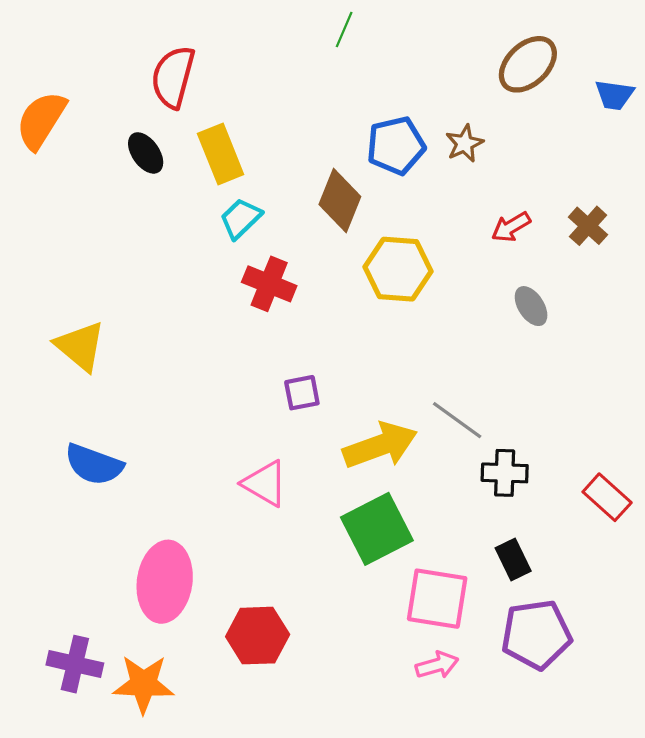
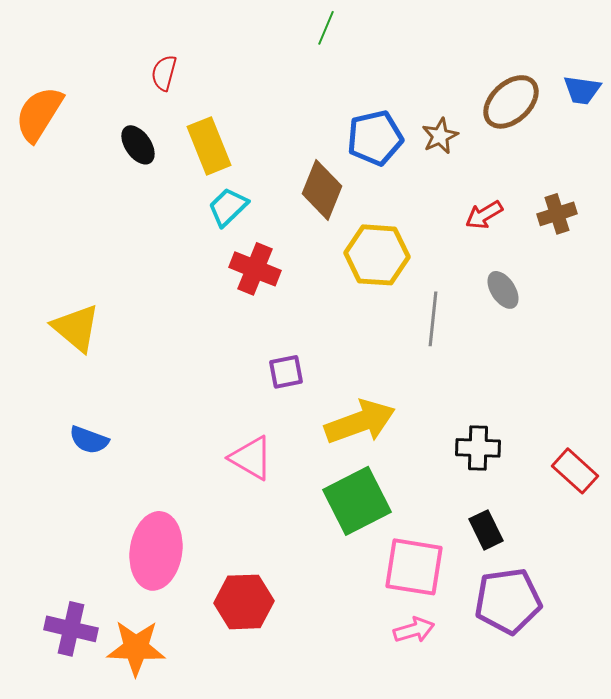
brown ellipse: (528, 64) -> (511, 102), moved
red semicircle: (173, 77) -> (164, 73), size x0.6
brown cross: (588, 226) -> (557, 214), turned 30
gray line: (457, 420) -> (433, 319), moved, turned 60
blue semicircle: (94, 464) -> (89, 440), size x0.7

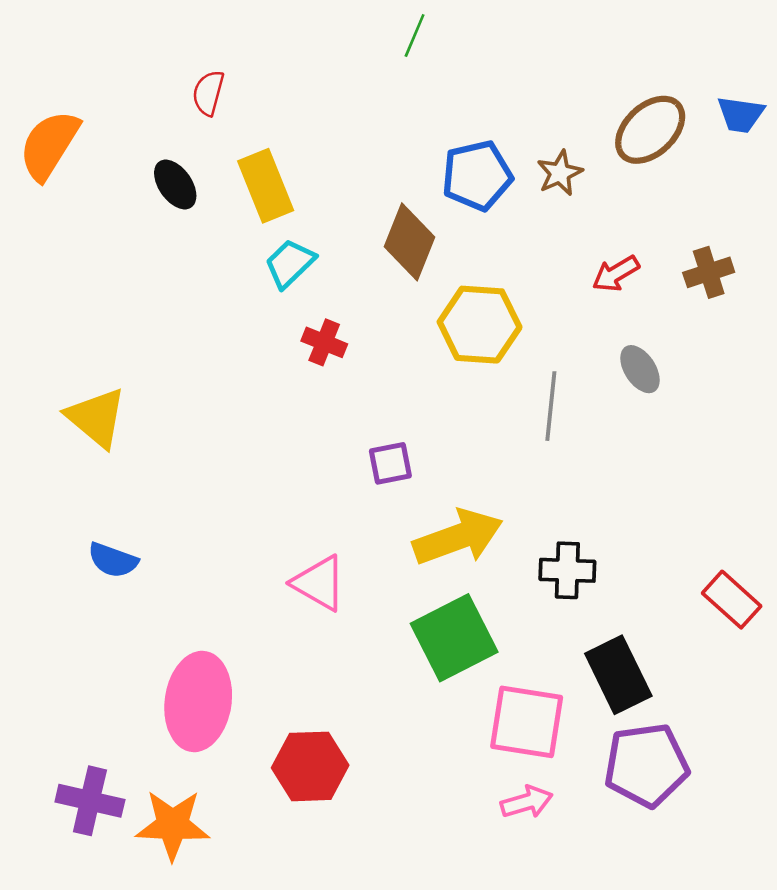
red cross: (255, 269) -> (324, 342), size x0.7
purple square: (286, 372) -> (390, 463), moved
black cross: (478, 448) -> (567, 570), moved
black rectangle: (486, 530) -> (618, 675), size x1.5

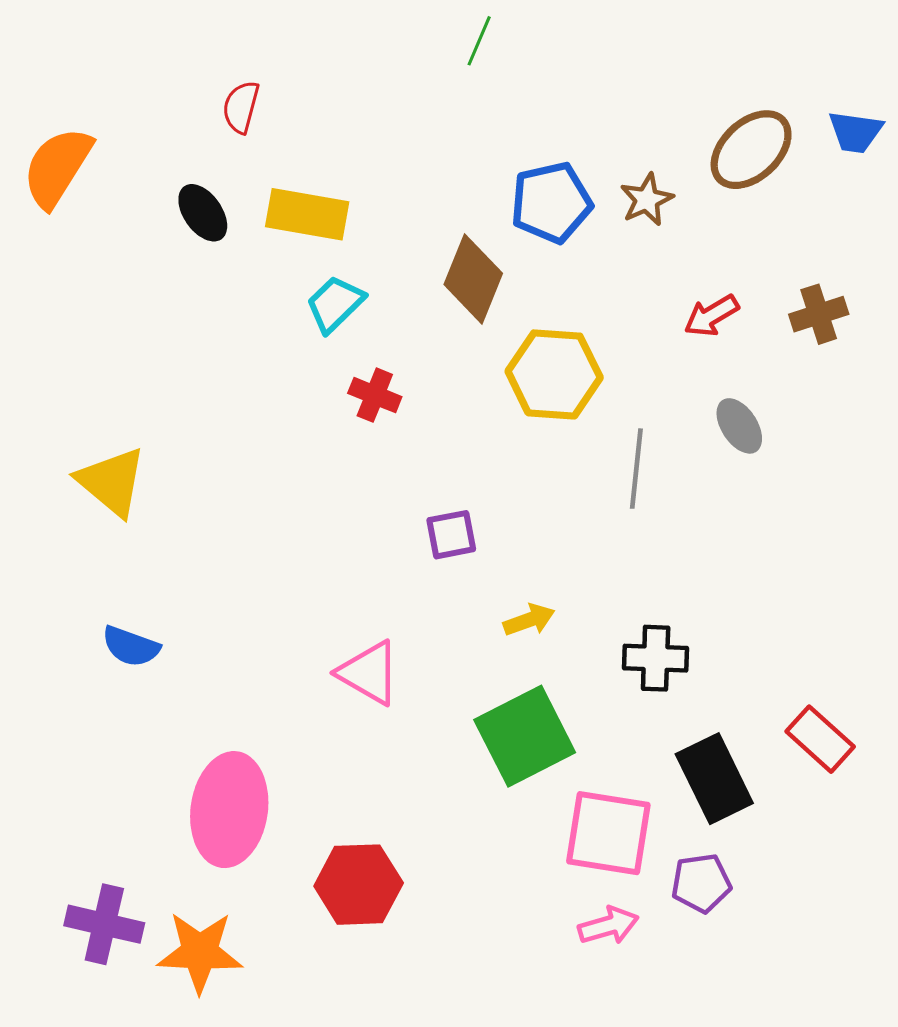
yellow rectangle: (266, 186) -> (307, 214), turned -58
yellow arrow: (458, 537) -> (529, 620), size x0.5
red rectangle: (732, 600) -> (820, 739), moved
purple pentagon: (646, 765) -> (701, 883), moved, size x0.6

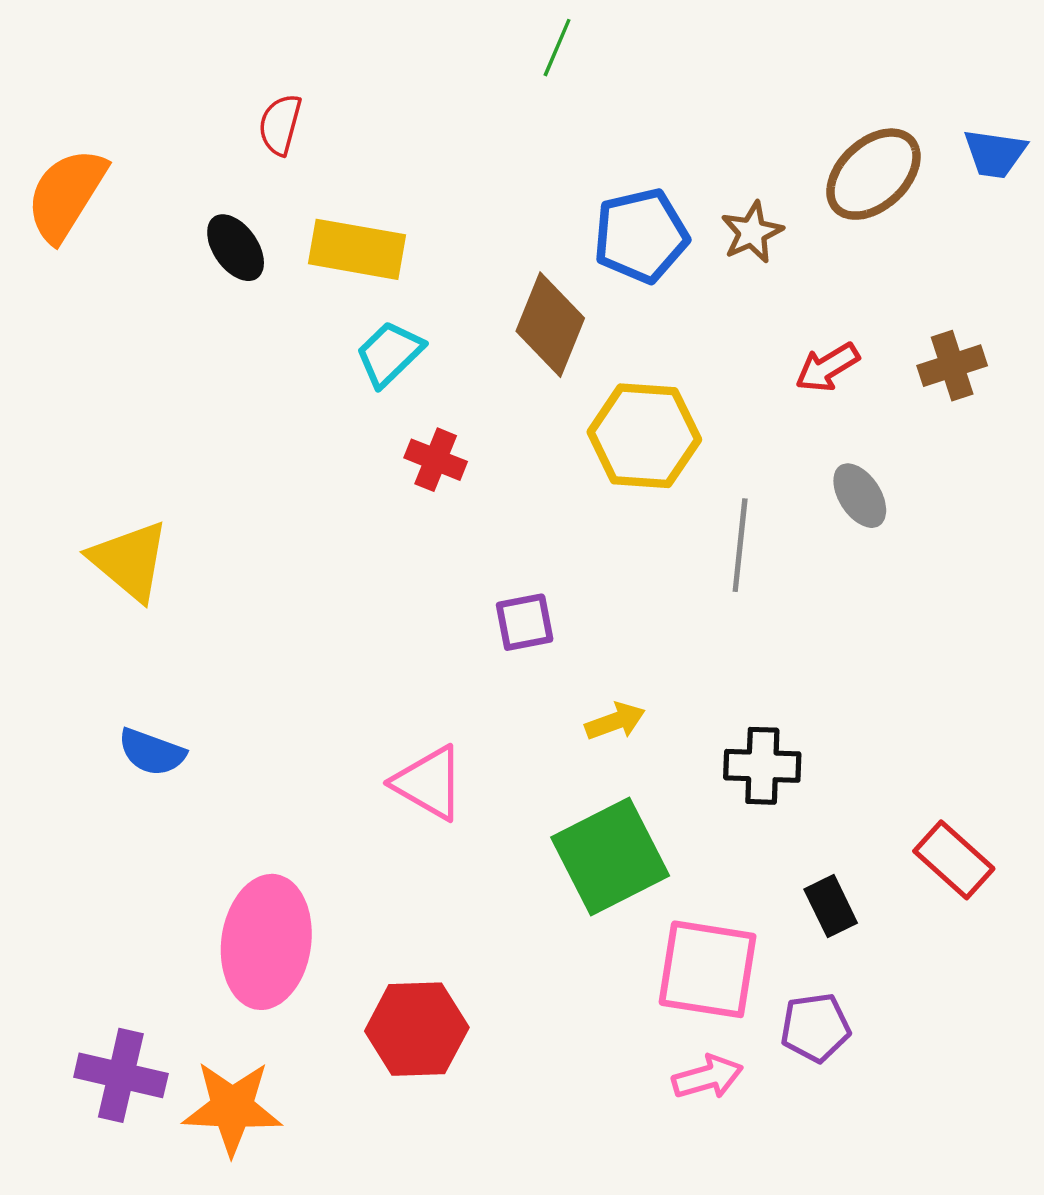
black rectangle: (714, 779) -> (831, 906), size x0.6

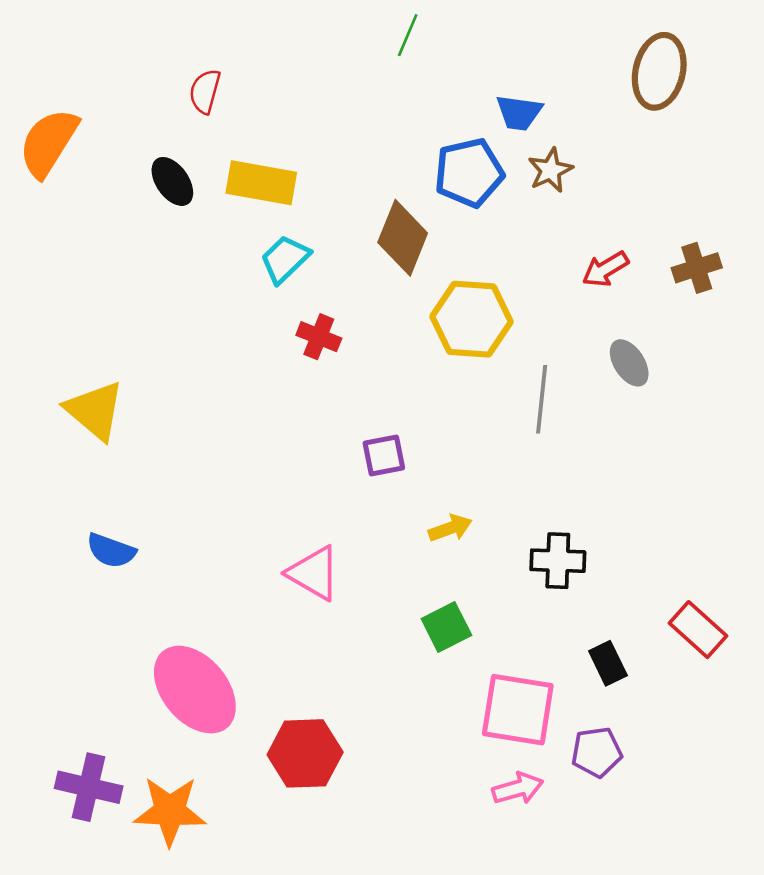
blue trapezoid: (995, 154) -> (519, 113), moved
brown ellipse: (873, 174) -> (659, 71), moved, turned -34
green square: (610, 856) -> (446, 627), size x0.6
pink ellipse: (266, 942) -> (195, 690), turned -48

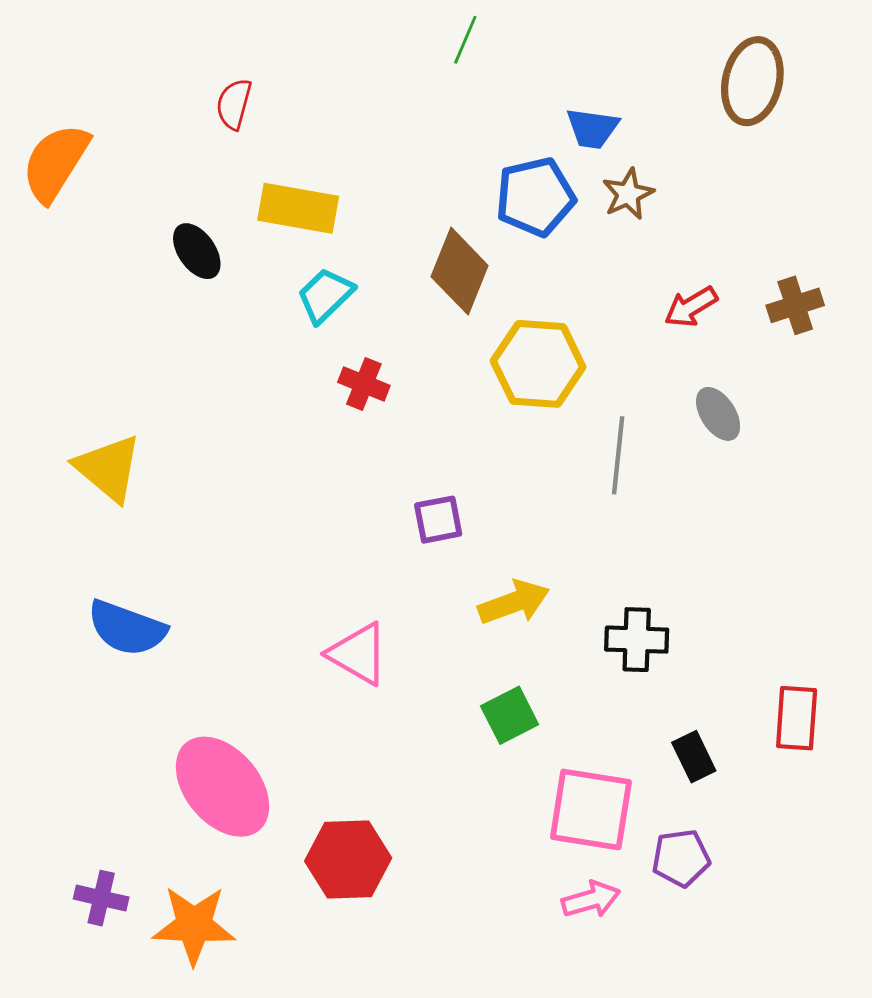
black ellipse: (172, 181) -> (197, 251), moved
yellow arrow: (450, 528) -> (514, 602), size x1.4
blue semicircle: (111, 551) -> (127, 628), size x1.4
red rectangle: (698, 630) -> (797, 718), turned 52
purple cross: (89, 787) -> (101, 898), size x0.7

